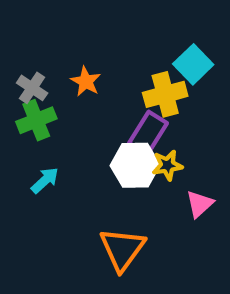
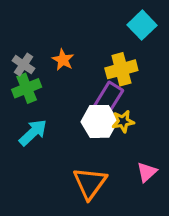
cyan square: (193, 64) -> (142, 25), moved
cyan arrow: (45, 180) -> (33, 132), size x1.4
pink triangle: (200, 204) -> (147, 172), moved

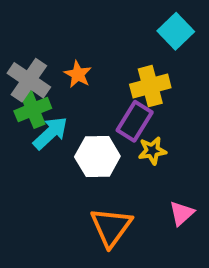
gray cross: (23, 65) -> (29, 80), size x1.5
white hexagon: (99, 121) -> (97, 157), moved
cyan arrow: (33, 132) -> (50, 133), moved

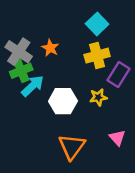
cyan square: (176, 31) -> (97, 24), moved
purple rectangle: (135, 121) -> (119, 74), moved
pink triangle: (182, 213) -> (117, 138), turned -30

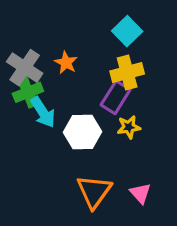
purple rectangle: (119, 74) -> (116, 97), moved
cyan arrow: (33, 86) -> (43, 112), turned 100
pink triangle: (117, 138) -> (140, 193), moved

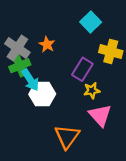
yellow cross: (127, 73) -> (111, 52), moved, turned 30
white hexagon: (83, 132) -> (42, 94), moved
pink triangle: (140, 193) -> (100, 115), moved, size x1.5

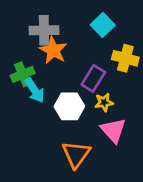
orange star: (47, 44) -> (53, 50), size x1.5
gray cross: (17, 48) -> (44, 30), moved, turned -35
white hexagon: (42, 94) -> (69, 106), moved

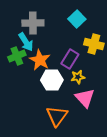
orange star: (53, 50) -> (40, 60), moved
cyan arrow: (35, 90) -> (26, 42), moved

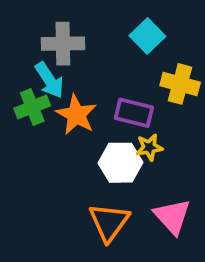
purple rectangle: (70, 59) -> (134, 113), turned 72
white hexagon: (52, 80) -> (121, 163), moved
pink triangle: (85, 98) -> (172, 216), moved

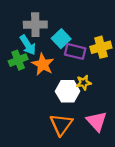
cyan square: (147, 36) -> (61, 39), moved
yellow cross: (180, 84) -> (101, 47), turned -30
purple rectangle: (134, 113) -> (75, 51), moved

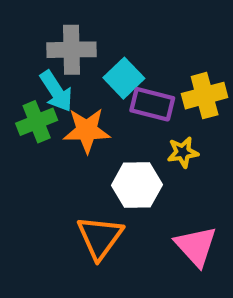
orange star: (43, 64) -> (87, 130), turned -30
yellow star: (84, 83) -> (183, 152), moved
orange triangle: (61, 125) -> (100, 237), moved

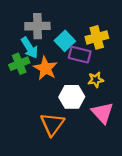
yellow cross: (205, 96) -> (97, 37), moved
orange star: (87, 130) -> (45, 68), turned 30
pink triangle: (196, 246) -> (103, 113), moved

